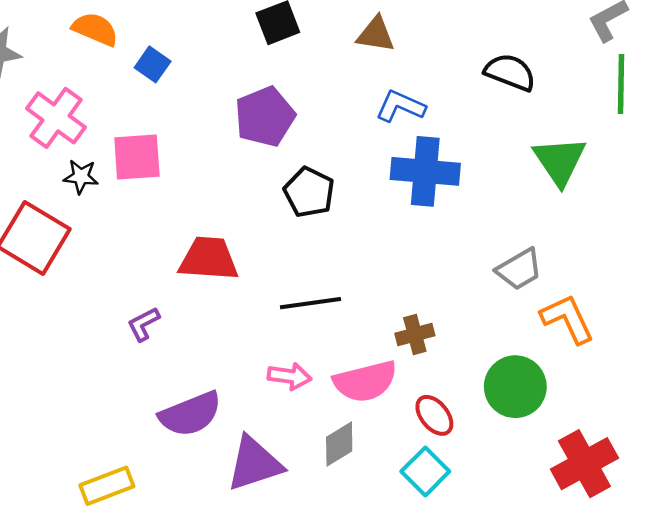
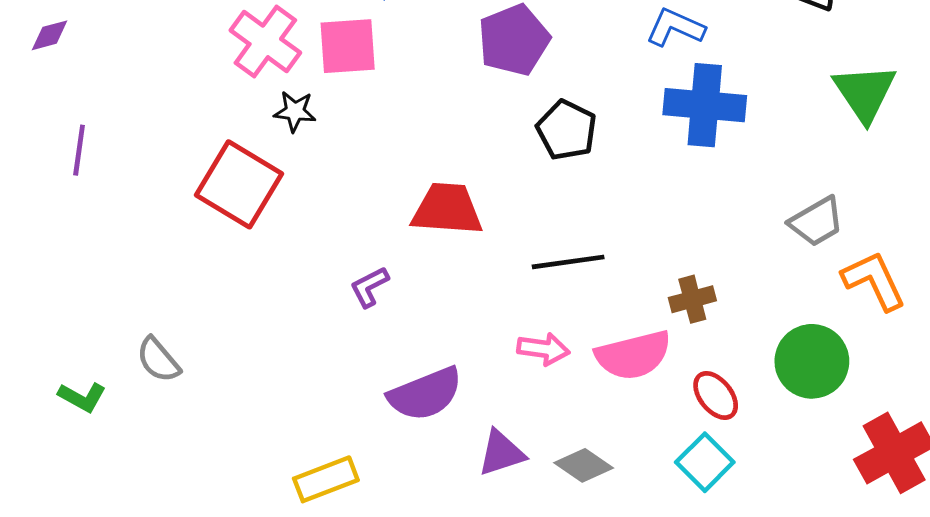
pink square: (137, 157) -> (348, 46), moved
gray diamond: (339, 444) -> (584, 465), moved, turned 66
purple triangle: (254, 464) -> (501, 453), size x0.7

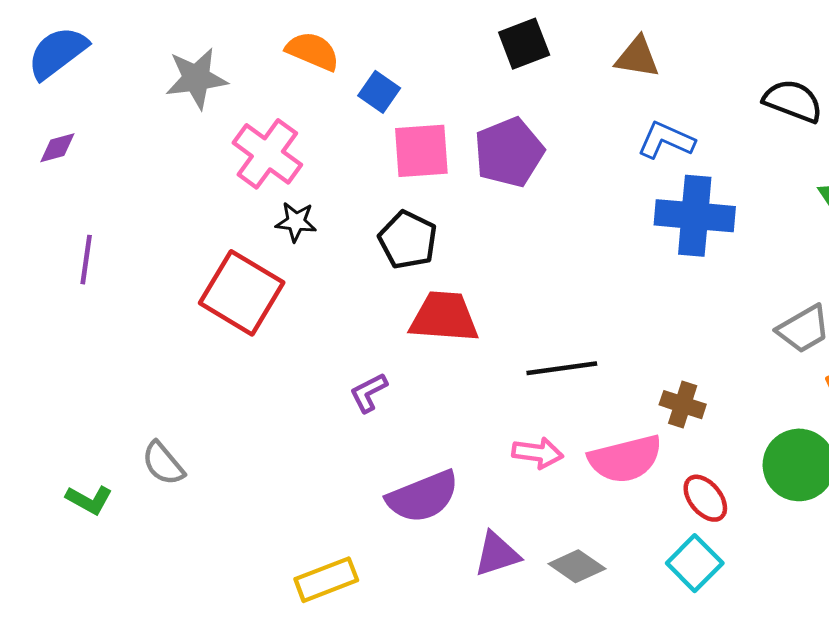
pink square: (348, 46) -> (421, 151), moved
black pentagon: (567, 130) -> (408, 240), moved
brown cross: (692, 299) -> (683, 405), turned 33

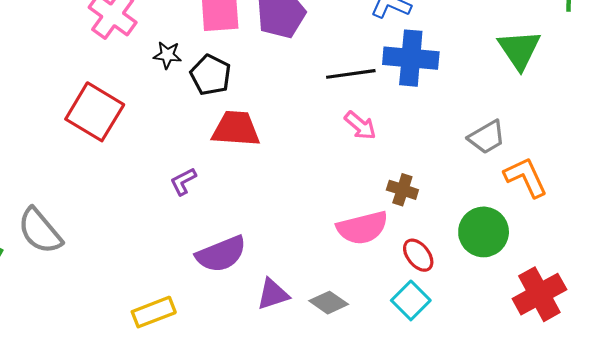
black star: (296, 222) -> (167, 55), moved
black line: (562, 368) -> (351, 74), moved
pink arrow: (538, 453) -> (360, 126), moved, turned 32
gray semicircle: (163, 463) -> (40, 231), size x1.5

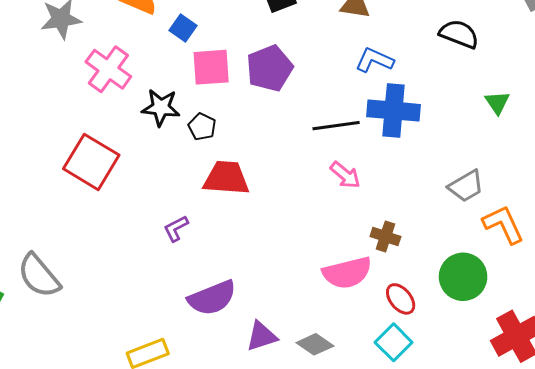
green triangle: (519, 50) -> (497, 102), size x0.6
black star: (167, 55) -> (161, 108), size x1.4
black pentagon: (211, 75) -> (202, 127), size x0.7

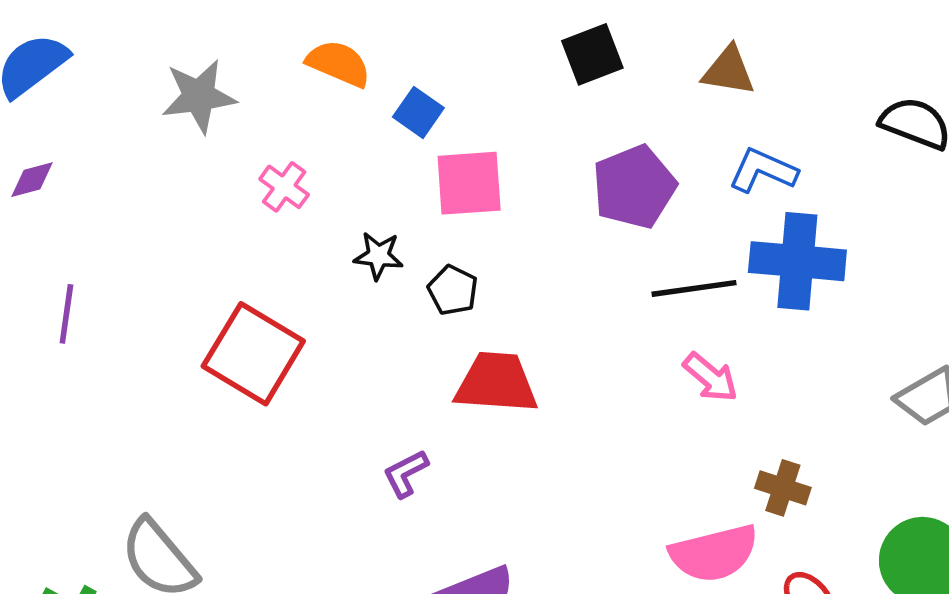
purple pentagon: (270, 68) -> (634, 187), moved
pink cross: (108, 69) -> (284, 187), size x0.6
black star: (161, 108) -> (378, 256), size x0.7

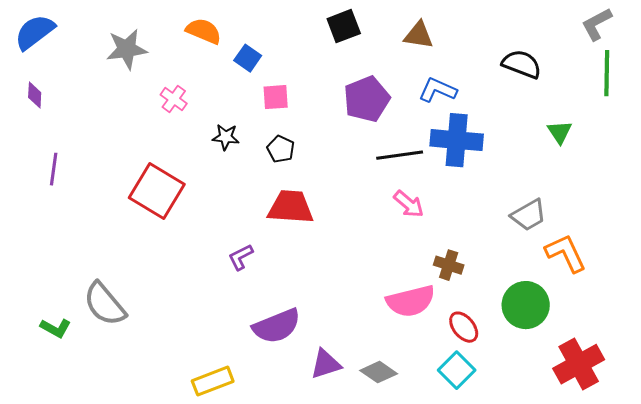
purple diamond: (32, 180) -> (35, 95), turned -72
pink square: (469, 183) -> (276, 97), size x0.7
black pentagon: (453, 290) -> (281, 149), moved

